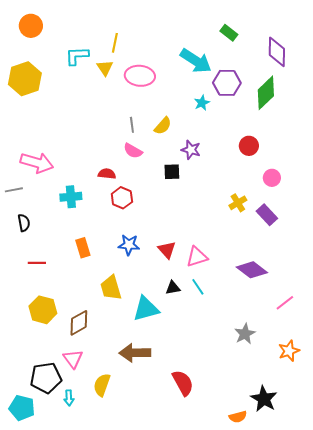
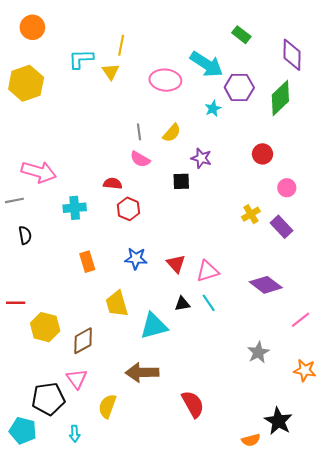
pink ellipse: (140, 76) -> (165, 80), moved
red line: (37, 263) -> (16, 303), moved
orange star: (289, 351) -> (305, 370), turned 30
cyan arrow: (69, 398) -> (75, 434), moved

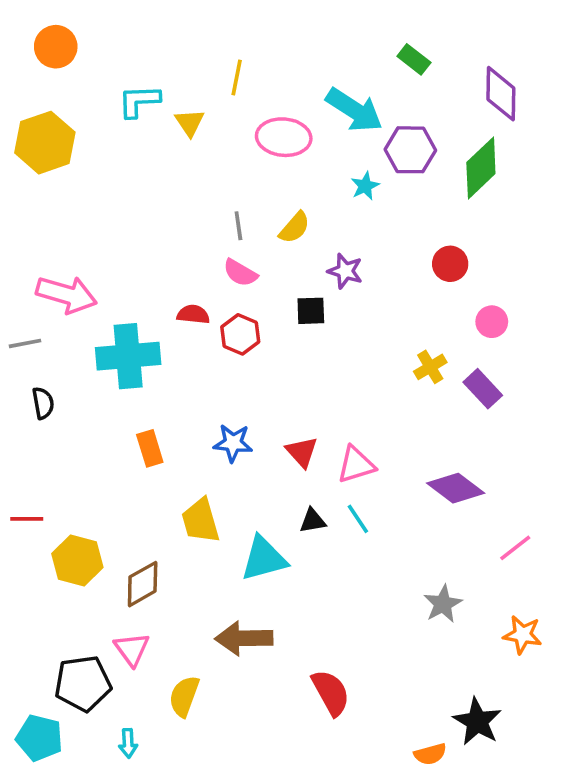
yellow line: (121, 45) -> (237, 77), moved
cyan cross: (75, 208) -> (128, 356), size x1.6
red hexagon: (128, 209) -> (240, 334), moved

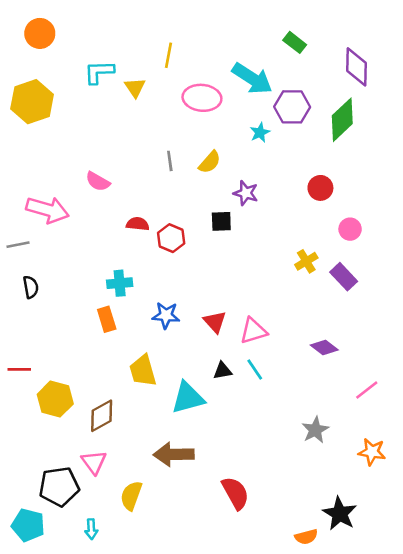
pink semicircle: (240, 273) -> (98, 181), moved
cyan cross: (128, 356) -> (120, 283), moved, size x0.6
purple diamond: (456, 488) -> (324, 348), size x0.7

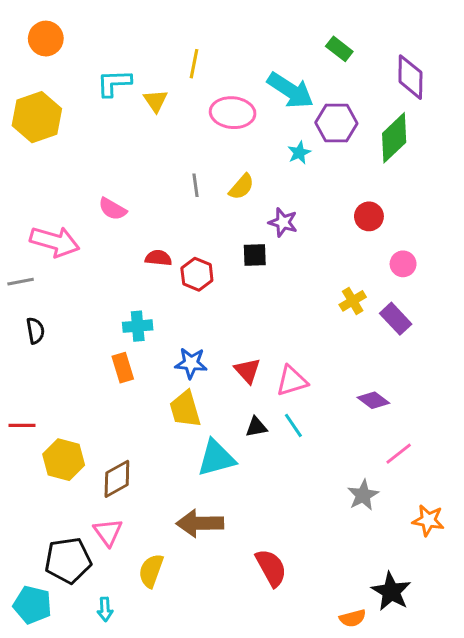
yellow trapezoid: (143, 371) -> (185, 409), moved
pink line: (367, 390) -> (399, 454), moved

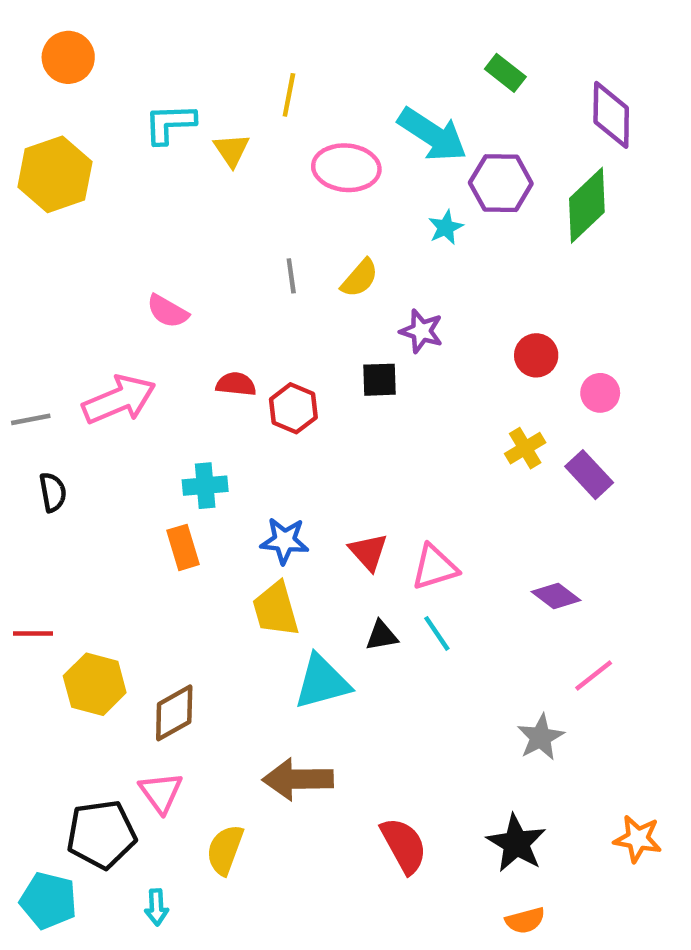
red circle: (369, 216) -> (536, 355), moved
pink arrow: (55, 242) -> (119, 400), moved, turned -39
orange star: (428, 520) -> (638, 839), moved
black star: (391, 591) -> (516, 843), moved

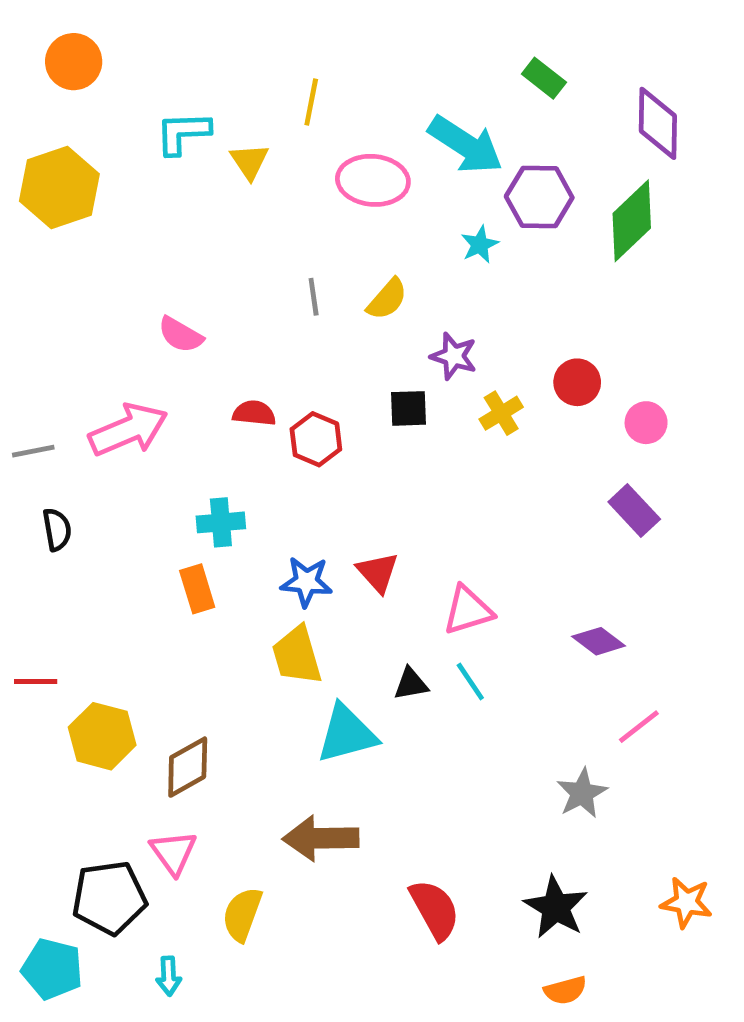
yellow cross: (525, 448) -> (501, 413), moved
red triangle: (368, 552) -> (378, 572), moved

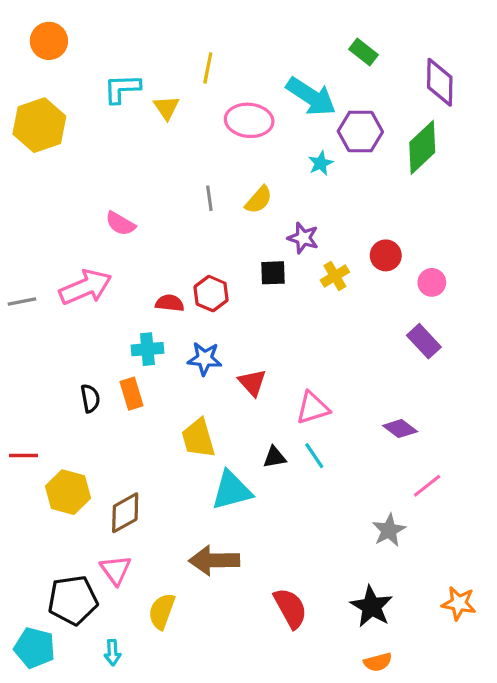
red semicircle: (254, 413) -> (170, 303), moved
black semicircle: (57, 530) -> (90, 398), moved
blue star: (306, 582) -> (205, 359), moved

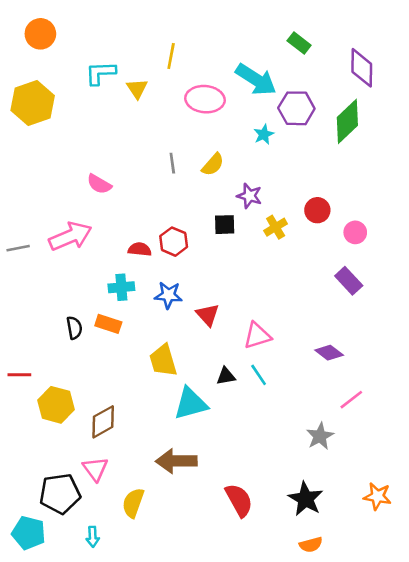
orange rectangle: (132, 394) -> (108, 324), turned -55

